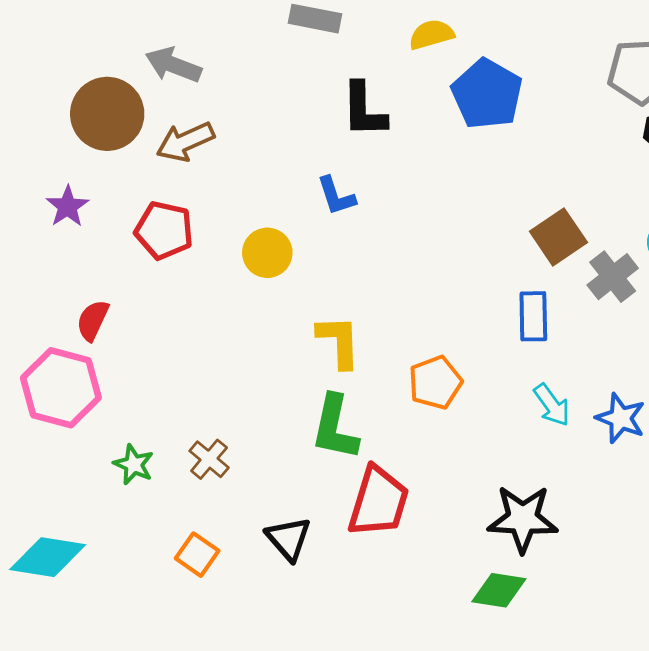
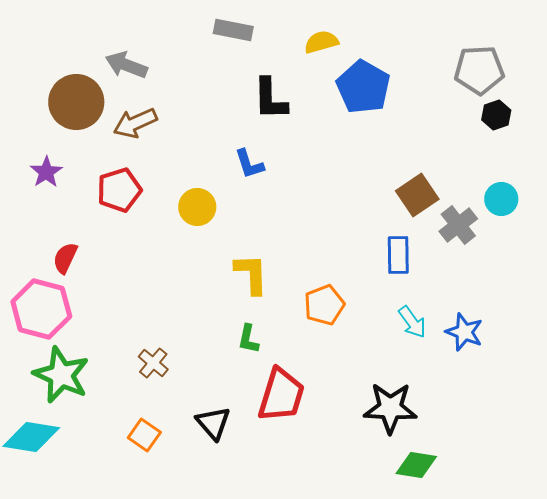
red pentagon: (164, 230) -> (119, 190), turned -30
green L-shape: (335, 427) -> (248, 339), size x0.6
green star: (134, 465) -> (61, 375), moved, size x1.8
green diamond: (499, 590) -> (416, 465), moved

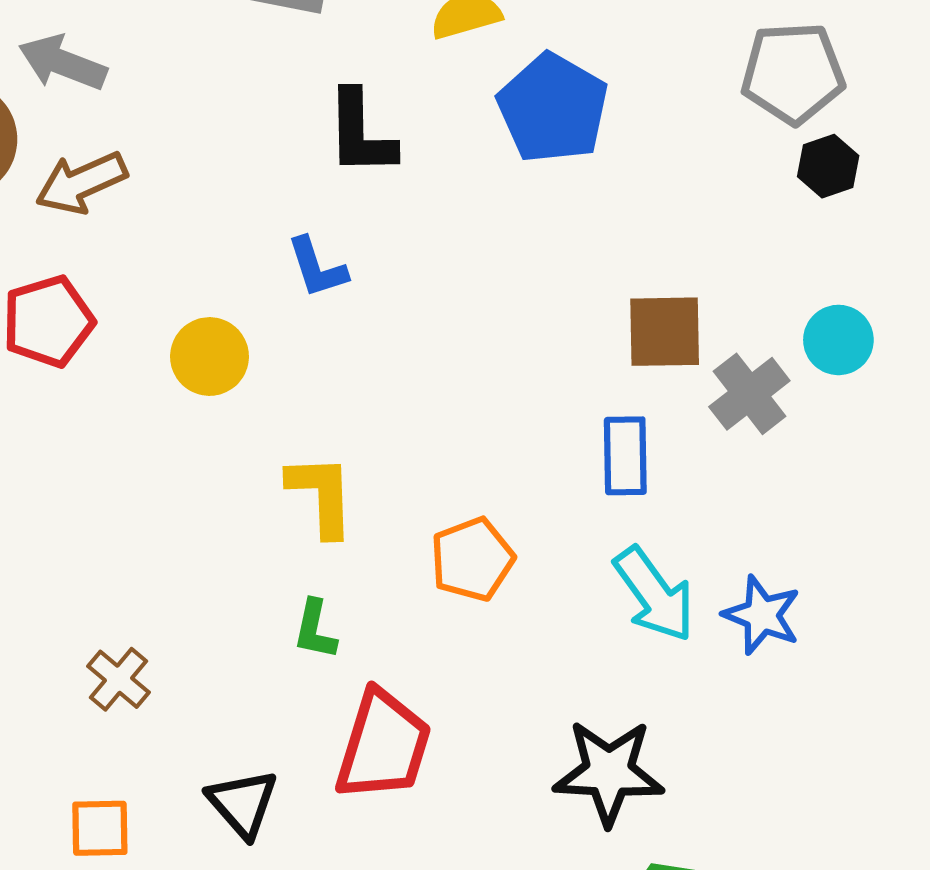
brown square: (417, 195) -> (665, 332), turned 33
cyan arrow: (412, 322) -> (654, 594), size x1.4
orange square: (144, 435) -> (100, 828), turned -36

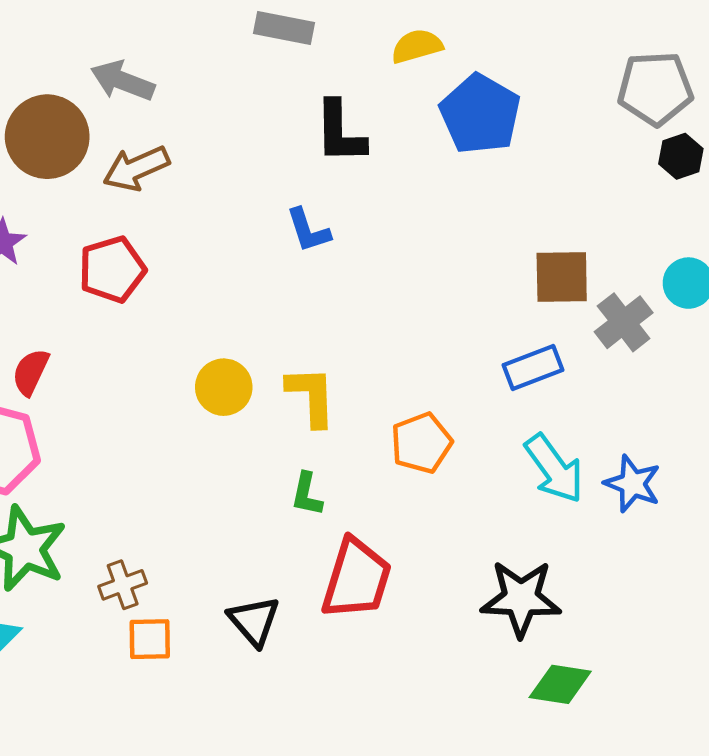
yellow circle: (210, 357) -> (224, 387), moved
blue rectangle: (625, 456) -> (533, 368), turned 70
brown cross: (118, 679) -> (123, 585), moved, turned 30

